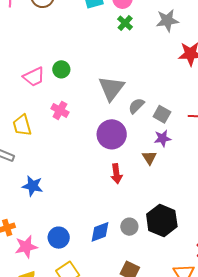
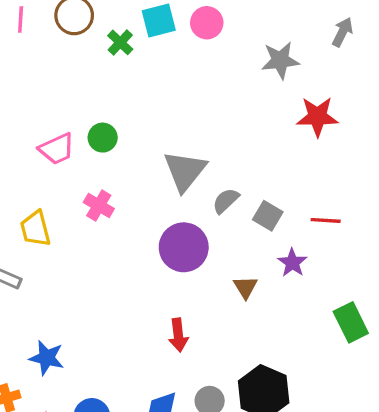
green cross: (125, 23) -> (120, 42), moved
purple star: (163, 138) -> (292, 263), moved, turned -30
red arrow: (116, 174) -> (178, 335), moved
blue star: (33, 186) -> (47, 358), moved

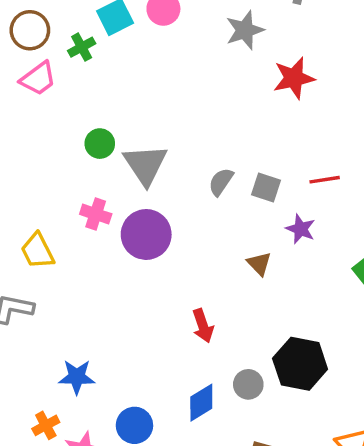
green cross: (120, 42) -> (82, 47), turned 30
green circle: (103, 138) -> (100, 144), moved
pink trapezoid: (57, 149) -> (38, 79), moved
gray triangle: (185, 171) -> (145, 165), moved
purple circle: (184, 247) -> (146, 234), moved

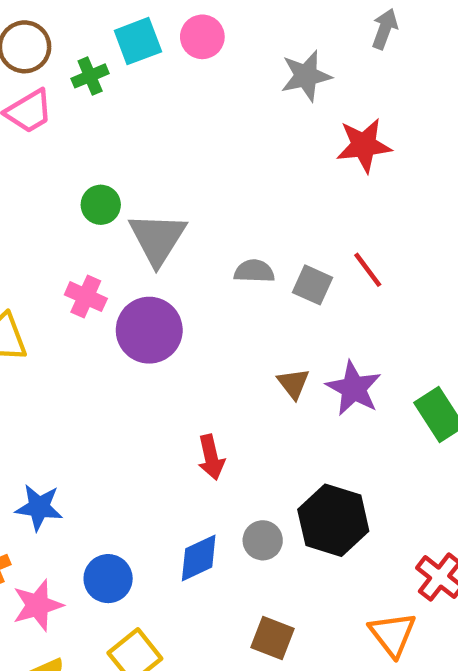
red line: (325, 180) -> (368, 270), moved, turned 56
gray semicircle: (221, 182) -> (254, 271), turned 52
purple star: (301, 229) -> (354, 388), moved, size x1.4

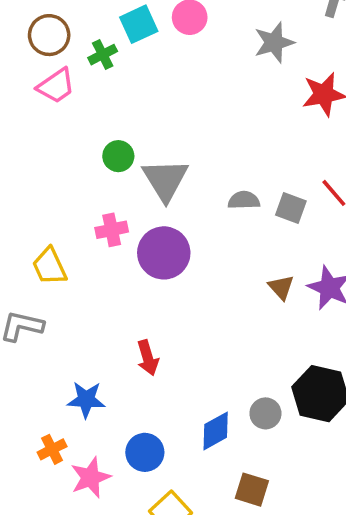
pink cross: (86, 297) -> (112, 230), turned -32
red arrow: (211, 457) -> (148, 358), moved
brown square: (272, 638) -> (252, 490), moved

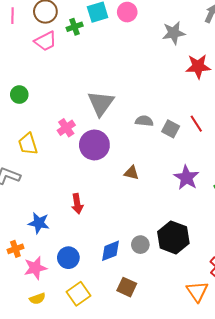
green circle: (118, 156) -> (19, 95), moved
pink cross: (112, 230) -> (66, 128), turned -30
brown triangle: (281, 287) -> (131, 173), moved, turned -42

